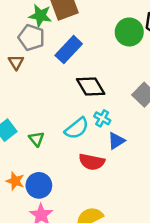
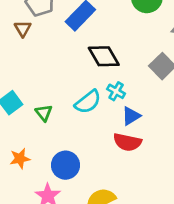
red semicircle: (92, 162) -> (127, 142), moved
orange star: (15, 181) -> (20, 159), turned -30
blue circle: (39, 185) -> (66, 165), moved

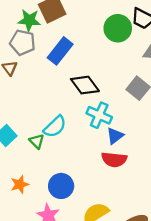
cyan cross: (116, 91) -> (99, 115), size x1.5
cyan semicircle: (88, 102) -> (55, 127), moved

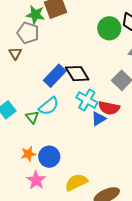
blue rectangle: (60, 51) -> (55, 76), moved
red semicircle: (114, 160) -> (109, 108), moved
orange star: (20, 184) -> (28, 154), moved

